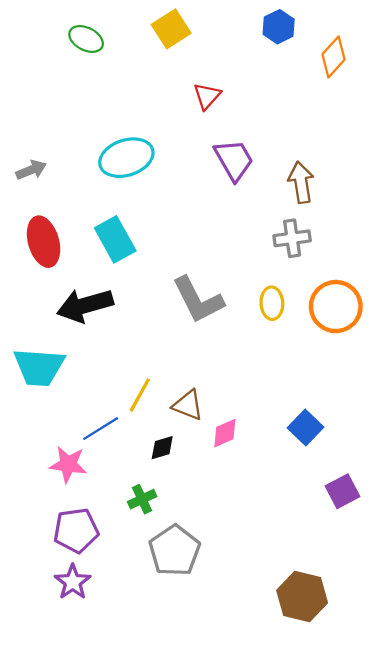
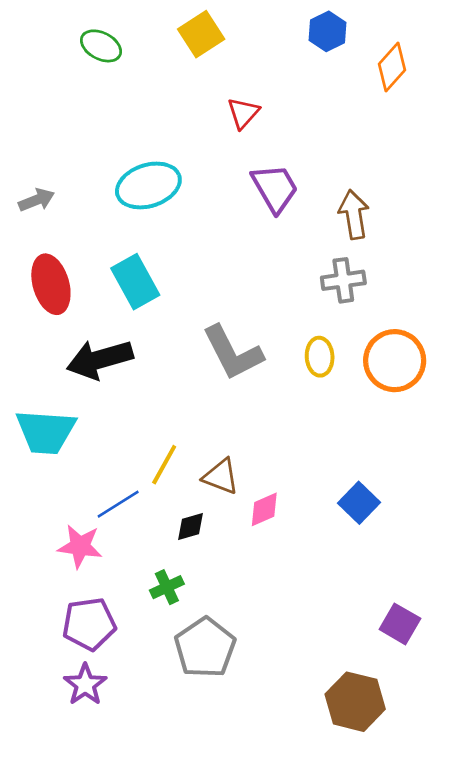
purple square: (342, 491) -> (400, 624), moved, turned -32

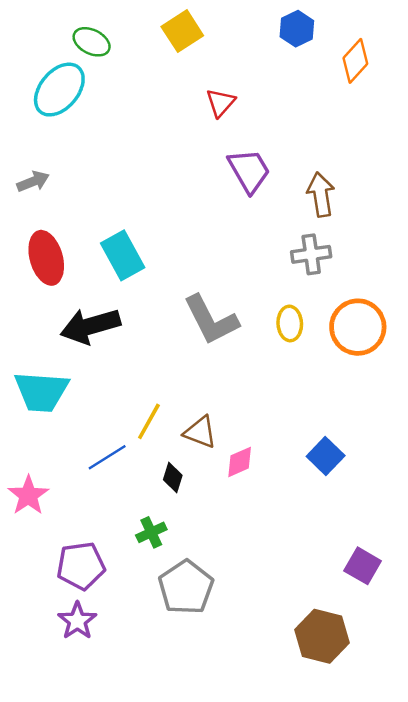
cyan ellipse: (148, 185) -> (59, 90), moved, turned -32
black diamond: (191, 527) -> (173, 477), turned -56
pink star: (80, 546) -> (28, 495), moved, turned 30

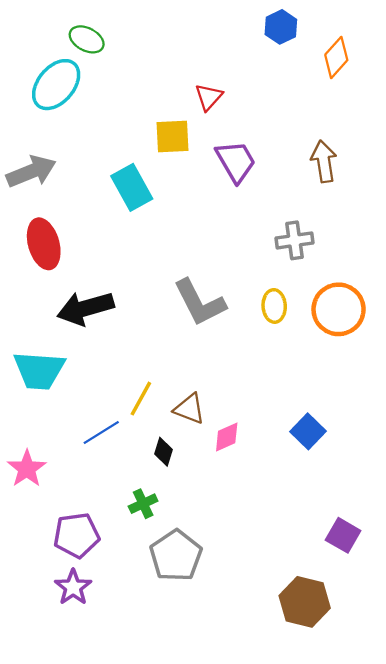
yellow square: (182, 31) -> (172, 137), moved, turned 30
gray arrow: (33, 181) -> (31, 172), size x1.6
brown arrow: (321, 195) -> (324, 161), moved
cyan rectangle: (123, 255) -> (132, 187), moved

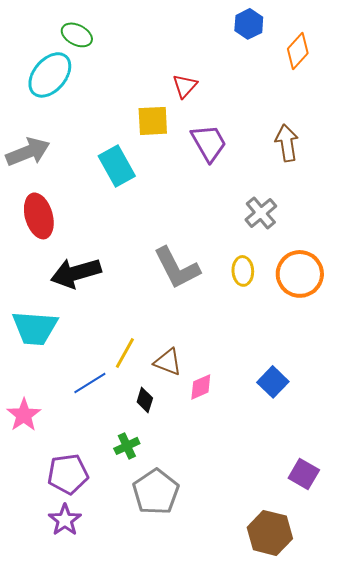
gray cross: (294, 240) -> (261, 213), turned -32

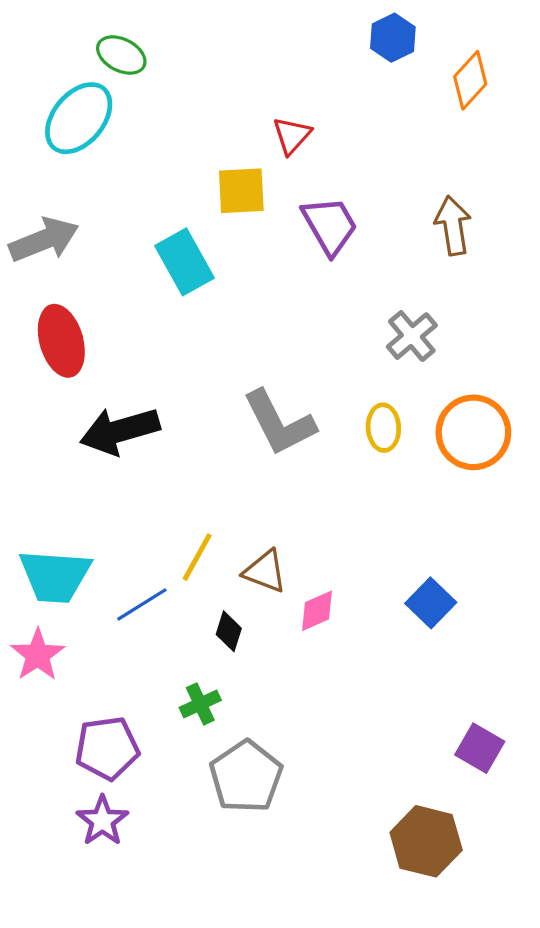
cyan trapezoid: (35, 328) -> (55, 576), moved

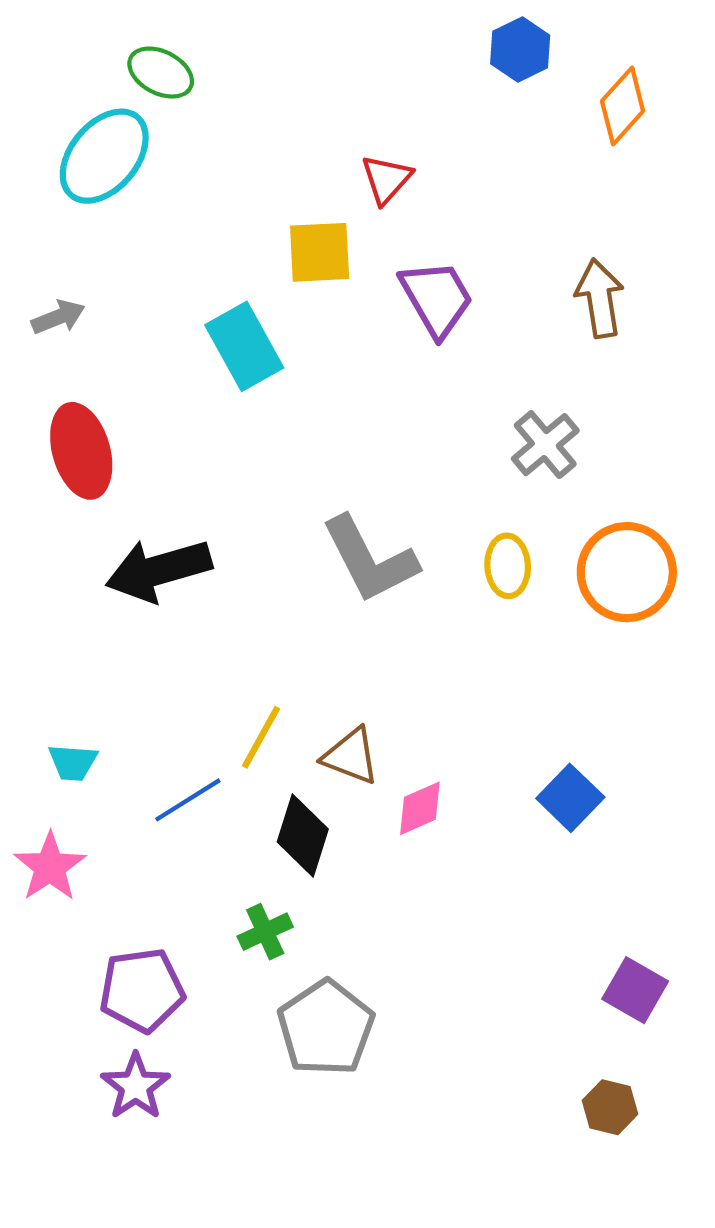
gray arrow: (44, 240) -> (58, 317), size x0.6
cyan trapezoid: (55, 576) -> (73, 762), size x0.5
black diamond: (229, 631) -> (303, 835), size x1.5
brown hexagon: (426, 841) -> (610, 1107), moved, size x0.6

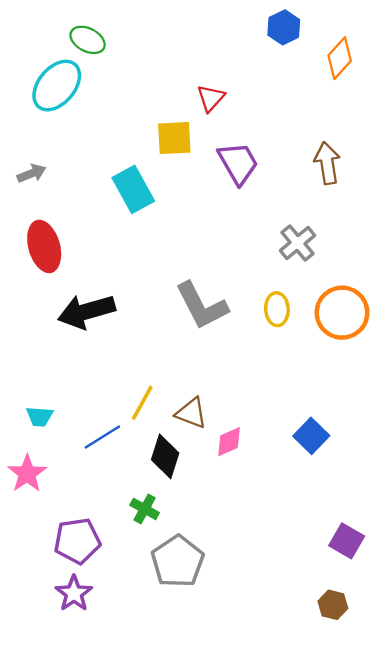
green cross: (265, 932) -> (145, 509), turned -36

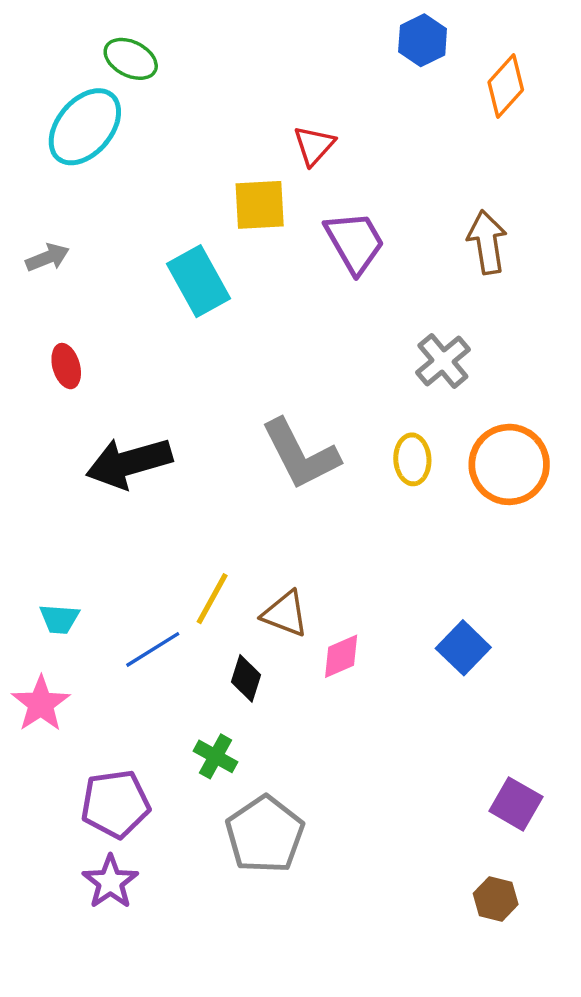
red ellipse: (44, 246) -> (66, 366), size x0.6
black diamond: (165, 456) -> (246, 678), size x0.7

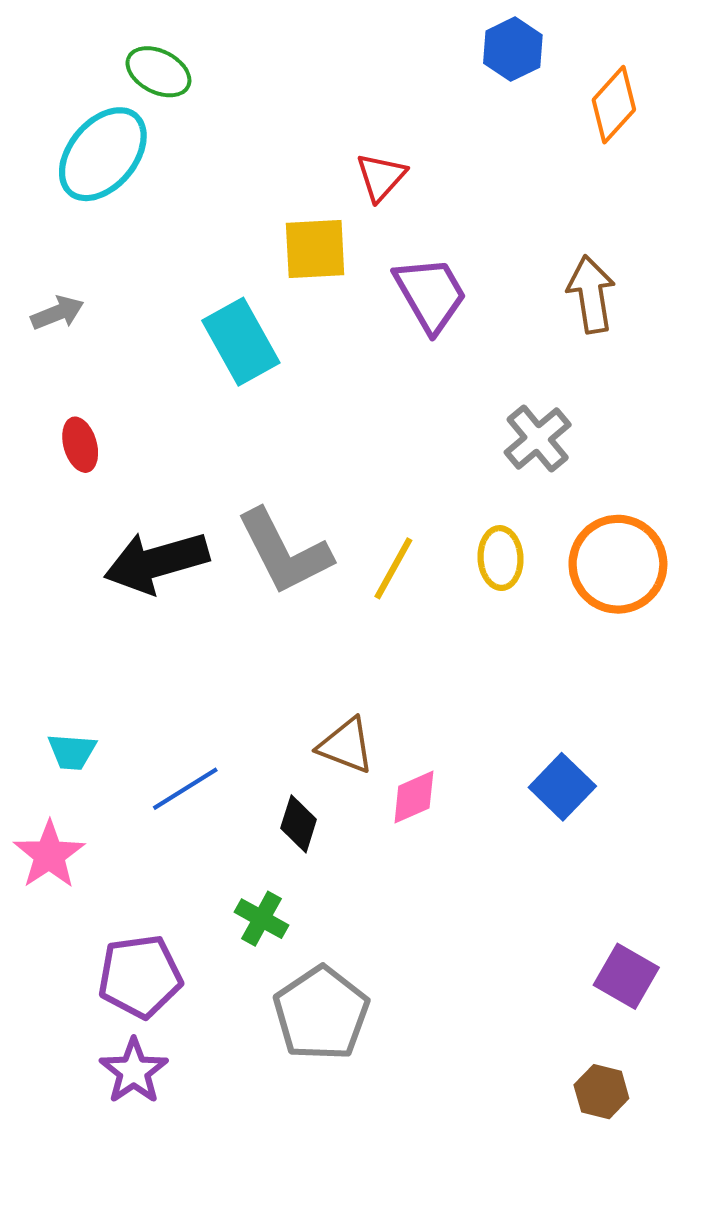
gray L-shape: (300, 454) -> (284, 552), moved
yellow line: (212, 599) -> (393, 568), moved

